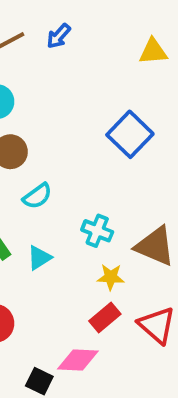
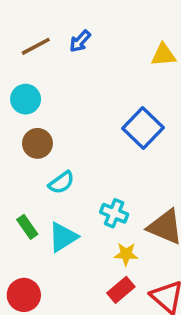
cyan triangle: (39, 258) -> (63, 237), size x1.4

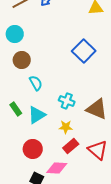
cyan semicircle: (61, 183) -> (36, 83), turned -84
yellow star: (126, 254) -> (66, 127), moved
red circle: (24, 295) -> (33, 149), moved

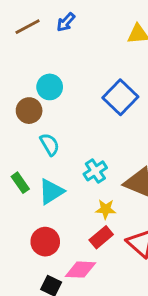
cyan circle: (15, 34) -> (50, 87), moved
cyan cross: (67, 101) -> (95, 171), turned 35
yellow star: (66, 127) -> (106, 209), moved

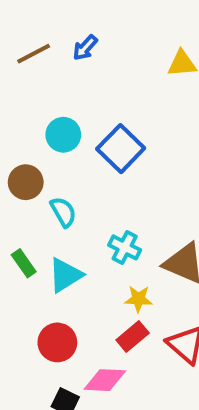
blue square: (120, 97) -> (121, 149), moved
brown circle: (29, 111) -> (26, 182), moved
cyan cross: (95, 171) -> (125, 247), turned -30

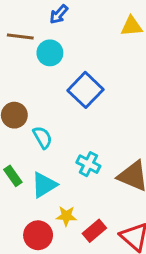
brown line: (34, 54) -> (20, 37), moved, turned 35
cyan circle: (63, 135) -> (50, 53), moved
yellow star: (138, 299) -> (66, 216), moved

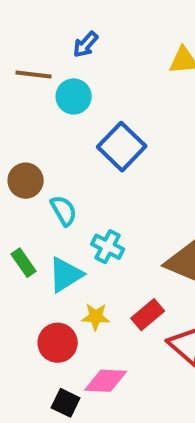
cyan cross: (88, 164) -> (108, 247), moved
red rectangle: (94, 231) -> (148, 315), moved

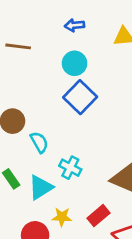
blue arrow: (86, 44) -> (75, 25), moved, turned 42
cyan circle: (74, 96) -> (75, 63), moved

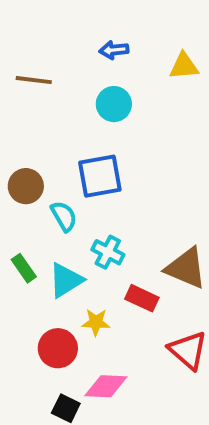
blue square: (80, 97) -> (100, 176), moved, turned 36
red rectangle: (98, 216) -> (142, 298), moved, turned 65

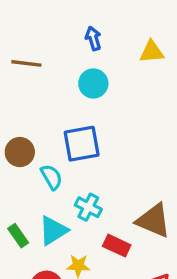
blue arrow: (114, 50) -> (93, 38), turned 80
green rectangle: (24, 268) -> (18, 236), moved

